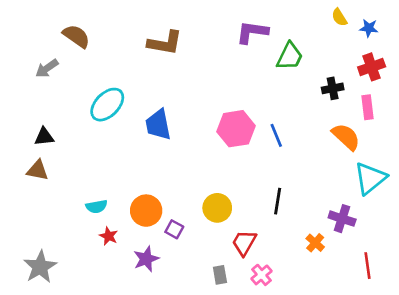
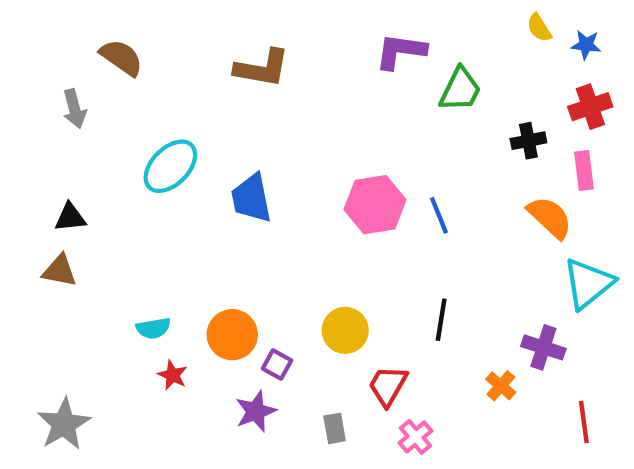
gray arrow: (47, 68) -> (74, 109), turned -70
purple star: (146, 259) -> (256, 411), moved
gray rectangle: (220, 275) -> (335, 428), moved

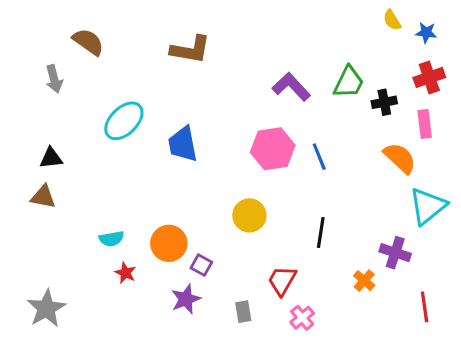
purple L-shape: (401, 51) -> (291, 87), moved, turned 39
green trapezoid: (460, 90) -> (349, 82), moved
yellow circle: (345, 330) -> (249, 215), moved

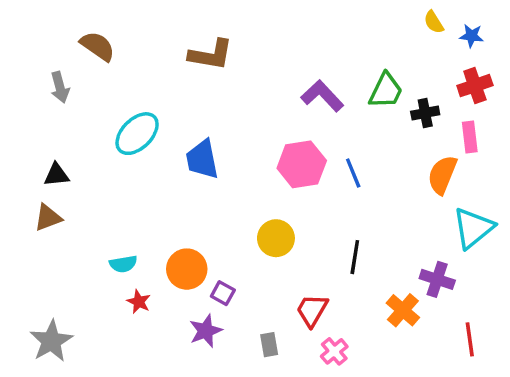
orange semicircle: (400, 158) -> (442, 175), turned -111
brown triangle: (43, 197) -> (48, 218), turned -32
orange cross: (364, 281) -> (403, 310), size x1.4

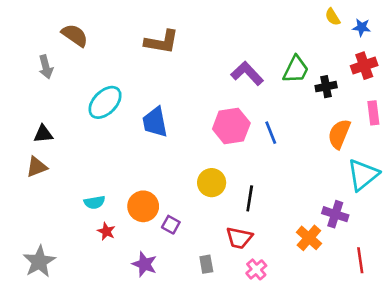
pink rectangle: (470, 137) -> (373, 113), moved
black line: (355, 257) -> (250, 198), moved
red trapezoid: (312, 310) -> (239, 238), turned -108
purple star: (206, 331) -> (144, 264), moved, turned -30

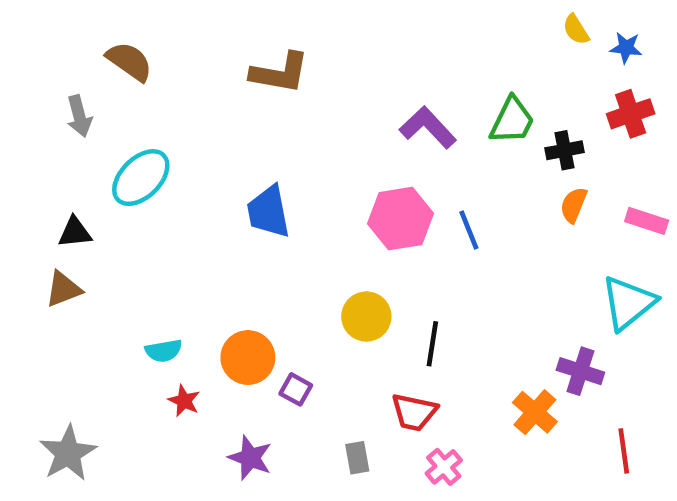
cyan ellipse: (105, 102) -> (141, 178), moved
pink rectangle: (373, 113) -> (647, 221), moved, turned -65
orange semicircle: (339, 134) -> (574, 205), moved, size x0.7

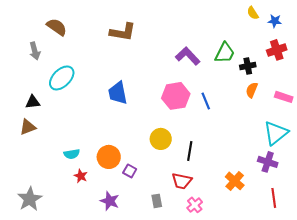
purple cross: (580, 371) -> (268, 162), moved

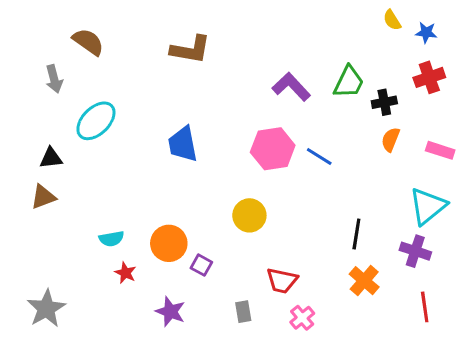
blue line: (206, 101) -> (319, 157), turned -36
black line: (190, 151) -> (356, 234), moved

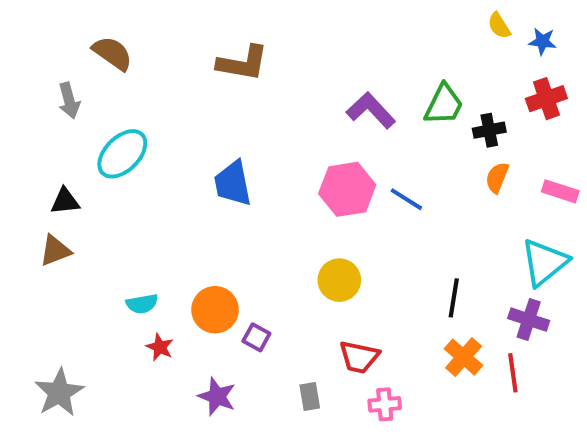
yellow circle: (249, 215) -> (339, 280), moved
red line: (425, 307) -> (513, 373), moved
pink cross: (302, 318) -> (385, 404), turned 35

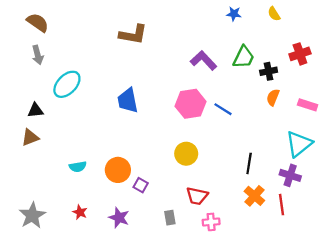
blue star: (542, 41) -> (234, 14), moved
brown semicircle: (112, 53) -> (38, 23), moved
red star: (160, 347) -> (80, 212), moved

